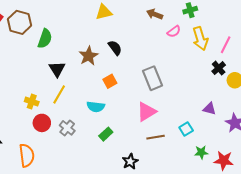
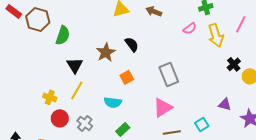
brown arrow: (155, 14) -> (154, 11), moved
pink line: (226, 45) -> (241, 24), moved

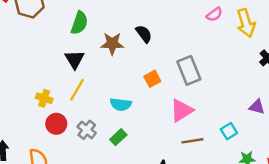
green semicircle: (63, 35) -> (79, 23), moved
brown star: (106, 52) -> (112, 44), turned 30
orange square: (127, 77) -> (152, 79), moved
green rectangle: (123, 129) -> (118, 137), moved

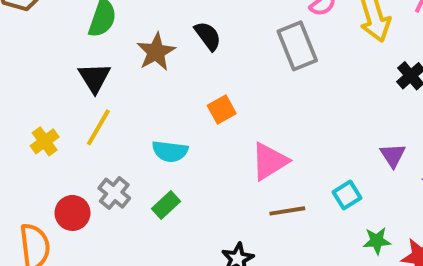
brown star: (112, 44) -> (156, 52), turned -30
gray rectangle: (189, 70) -> (297, 46), moved
yellow cross: (44, 98) -> (45, 141), turned 35
purple triangle: (257, 107) -> (393, 155), turned 42
red circle: (56, 124) -> (73, 213), moved

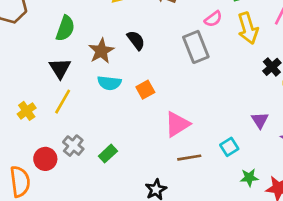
cyan semicircle: (170, 151) -> (109, 83), moved

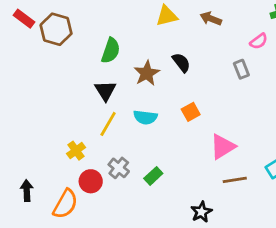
gray rectangle: (196, 47) -> (241, 69), size x0.6
cyan semicircle: (109, 83) -> (145, 117), moved
yellow cross: (27, 111) -> (76, 151), moved
orange semicircle: (20, 182) -> (65, 204), turned 36

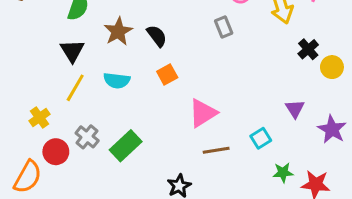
black semicircle: (181, 63) -> (157, 36), moved
green rectangle: (153, 176) -> (126, 146), size x1.5

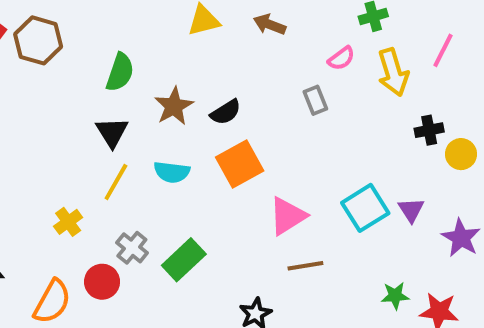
black semicircle: (157, 36) -> (226, 112), turned 95
black cross: (308, 49) -> (429, 130), turned 30
orange square: (167, 75) -> (240, 164), size x1.6
cyan square: (261, 138) -> (365, 208), moved, size x1.6
red circle: (56, 152) -> (102, 282), moved

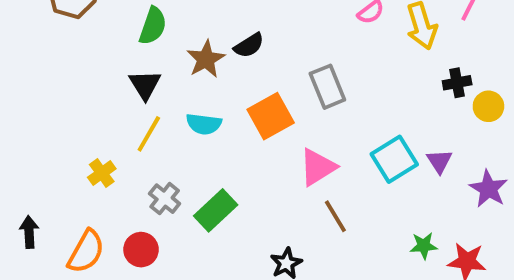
gray rectangle: (315, 100) -> (327, 87), moved, size x1.5
black semicircle: (226, 112) -> (249, 45), moved
brown line: (305, 266) -> (335, 216), turned 68
red circle: (102, 282) -> (141, 250), moved

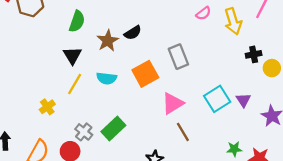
gray cross: (165, 199) -> (84, 132), moved

